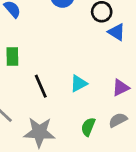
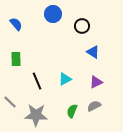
blue triangle: (117, 32) -> (93, 52), moved

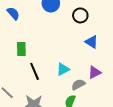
green rectangle: (16, 59) -> (21, 49), moved
gray semicircle: (94, 106) -> (78, 85), moved

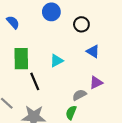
green rectangle: (21, 49) -> (21, 59), size x1.5
cyan triangle: (63, 69) -> (57, 61), moved

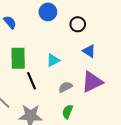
purple triangle: (96, 83) -> (92, 82), size x1.6
gray semicircle: (79, 95) -> (65, 87), moved

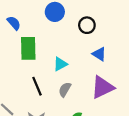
green rectangle: (18, 58) -> (28, 48), moved
gray semicircle: (65, 87) -> (65, 89), moved, turned -32

